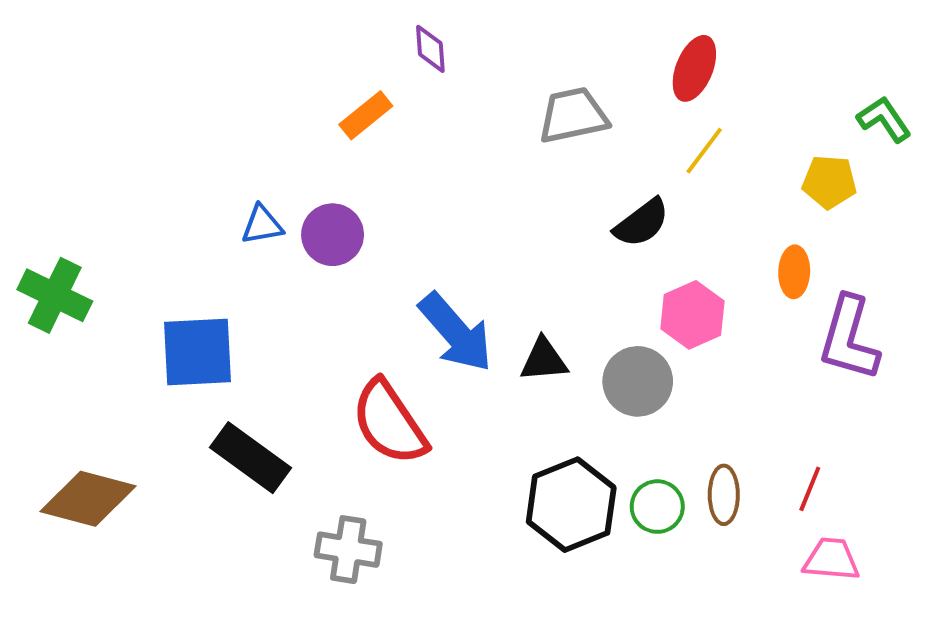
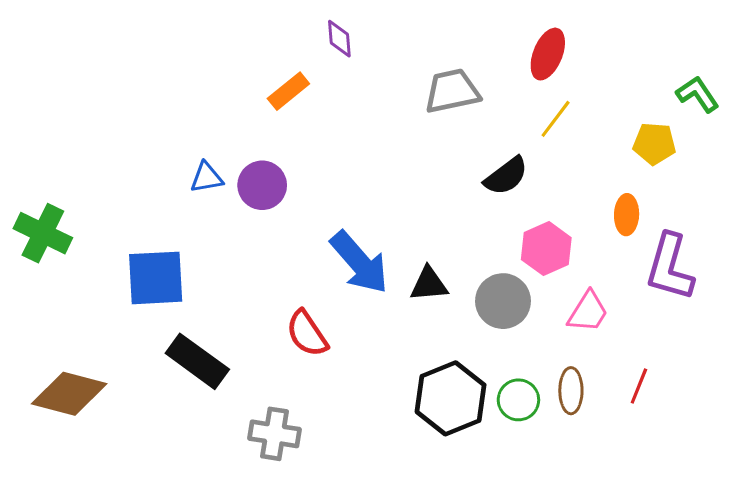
red semicircle: (389, 422) -> (307, 334), size x0.7
pink trapezoid: (831, 559) -> (588, 312), moved, turned 117

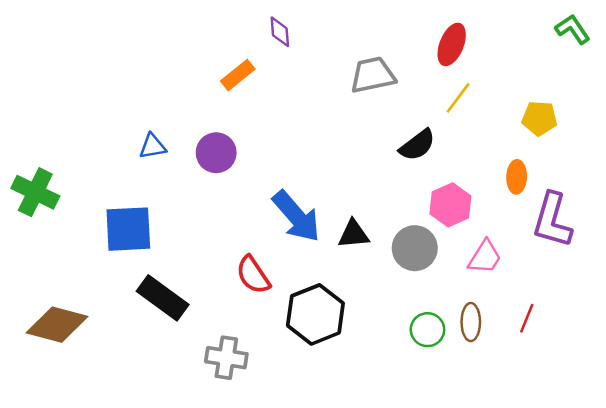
green L-shape: (698, 94) -> (573, 29), moved
blue triangle: (207, 178) -> (152, 146), moved
black hexagon: (451, 398) -> (315, 314), moved

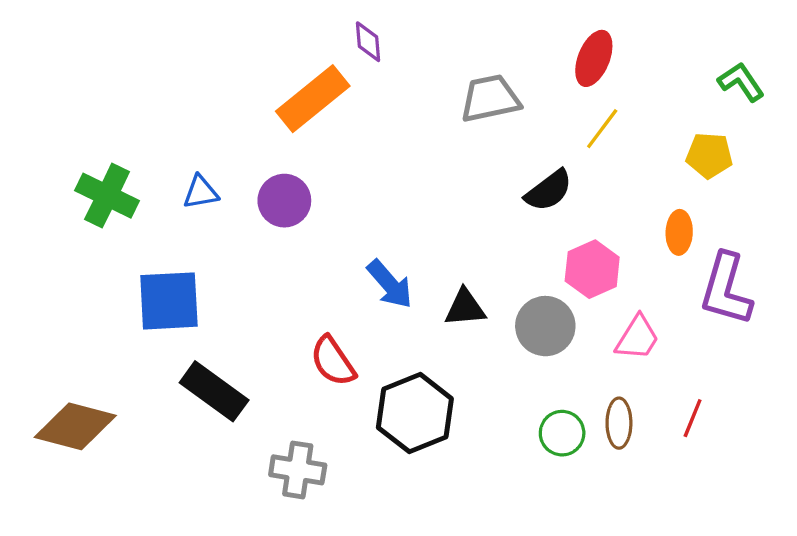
green L-shape: (573, 29) -> (741, 82), moved
orange rectangle: (238, 75) -> (313, 99), size x1.6
green cross: (35, 192) -> (107, 196), moved
blue arrow: (296, 216) -> (390, 284), size x0.7

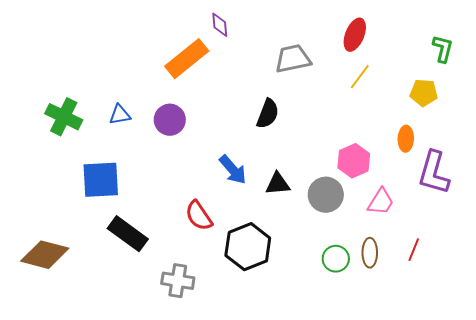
green L-shape: (741, 82) -> (443, 49), turned 48
black semicircle: (549, 191) -> (268, 114), moved, turned -32

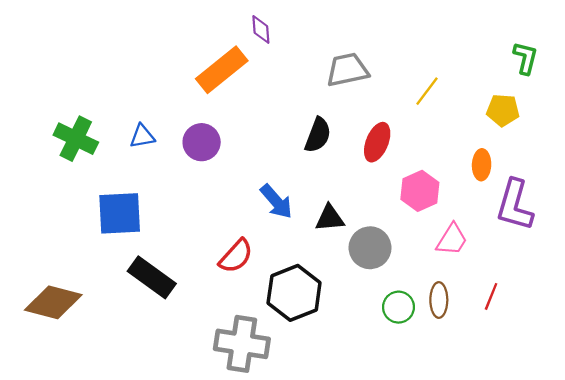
red ellipse: (355, 35) -> (377, 142), moved
gray circle: (326, 195) -> (370, 248), moved
red semicircle: (199, 216) -> (236, 256), turned -104
gray cross: (178, 281) -> (242, 344), moved, size x1.4

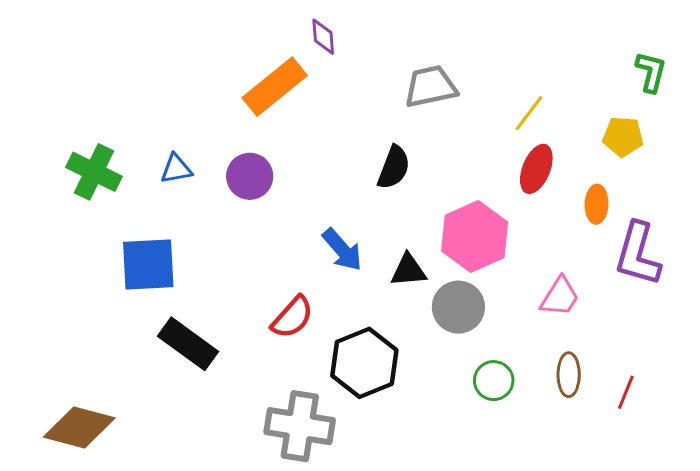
red ellipse: (377, 142) -> (536, 169), moved
pink hexagon: (420, 191) -> (475, 237), moved, size x1.4
red line: (491, 296) -> (626, 392), moved
brown ellipse: (439, 300) -> (569, 375), moved
brown diamond: (53, 302) -> (79, 428), moved

